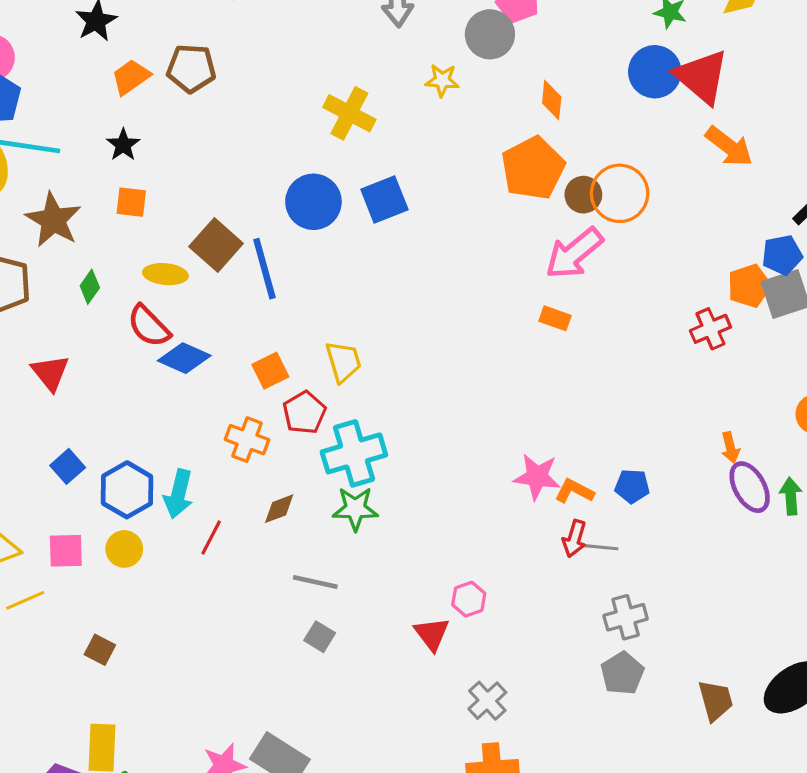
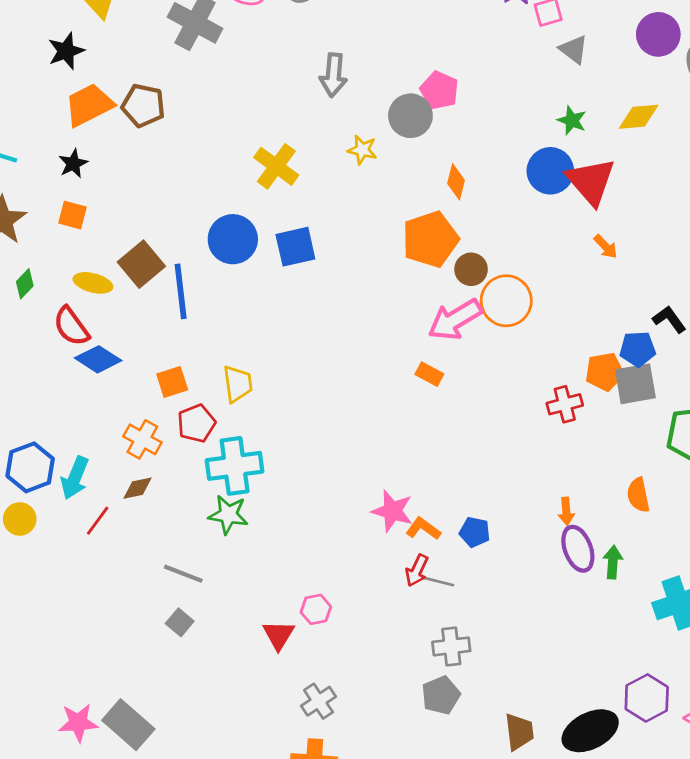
orange trapezoid: (131, 77) -> (89, 105), size x1.4
orange arrow: (729, 146) -> (606, 247), size x0.6
orange circle: (620, 193) -> (506, 301), moved
brown diamond: (279, 509) -> (138, 488), moved

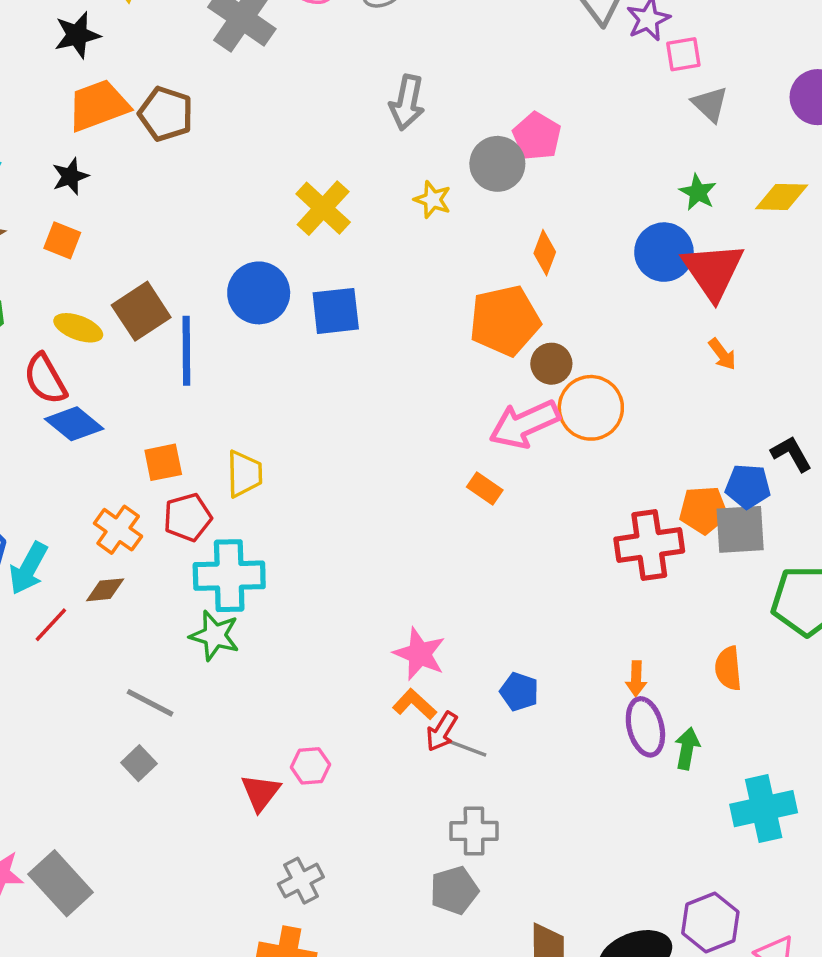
red cross: (565, 404) -> (649, 545), size x1.5
orange L-shape: (423, 529) -> (415, 704), moved

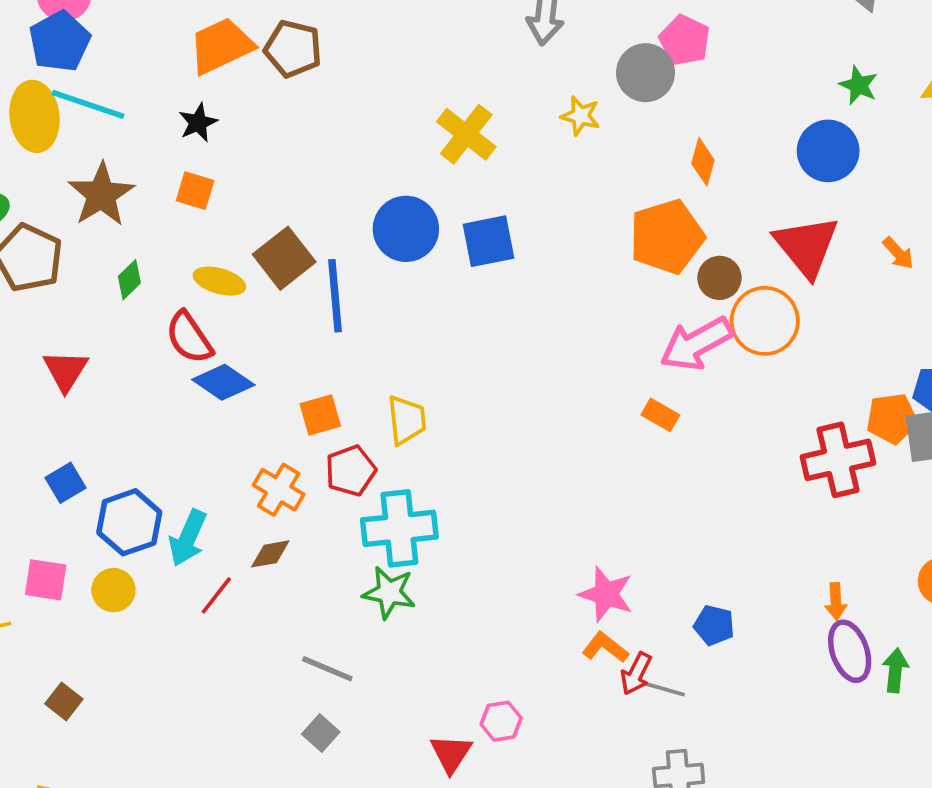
red triangle: (713, 271) -> (806, 246), moved

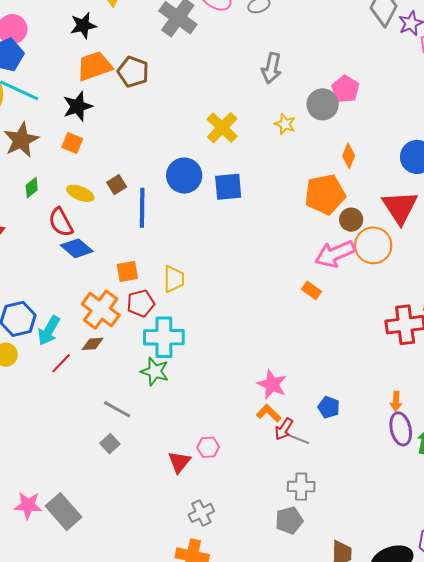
black star: (198, 123) -> (78, 106), size x1.4
brown square: (284, 258) -> (117, 185), size x0.6
orange cross: (279, 490) -> (101, 310), size x1.4

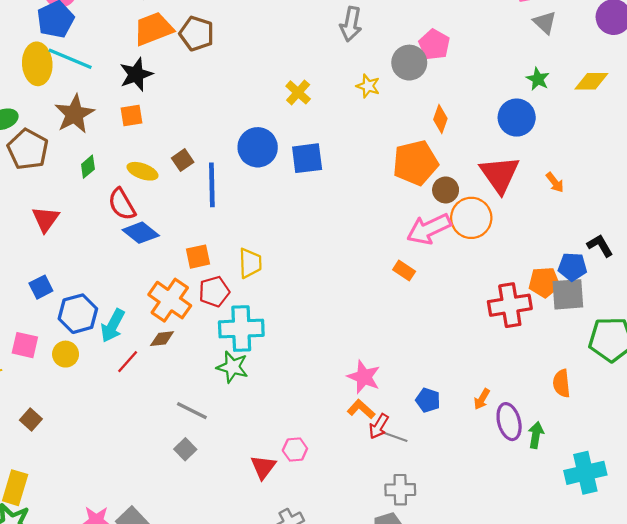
yellow cross: (222, 128) -> (298, 92), size x0.7
orange square: (72, 143) -> (131, 115), turned -30
orange arrow: (396, 401) -> (482, 399), moved, turned 30

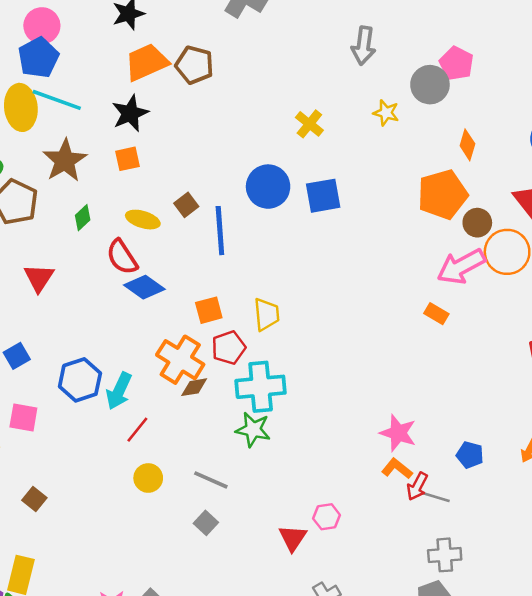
blue square: (41, 287) -> (17, 356), moved
brown diamond: (162, 339) -> (194, 387), moved
yellow circle: (66, 354) -> (148, 478), moved

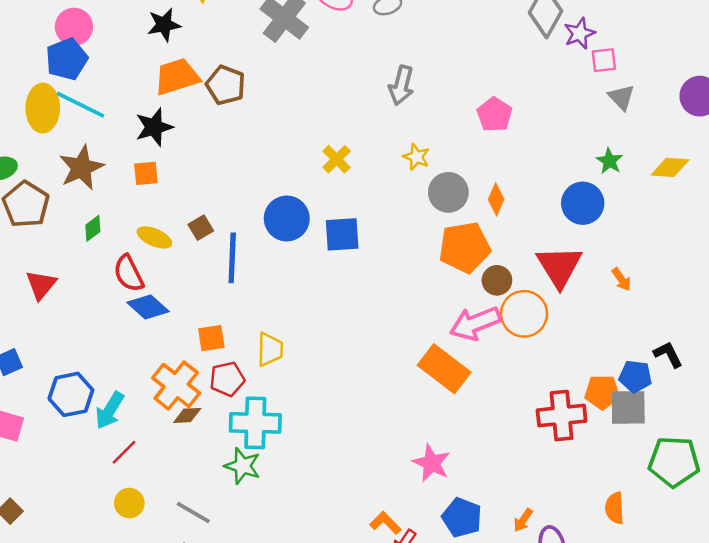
gray circle: (430, 85) -> (448, 192), moved
orange rectangle: (436, 314) -> (444, 369), size x2.0
pink star: (398, 433) -> (431, 463), moved
blue pentagon: (470, 455) -> (462, 518), size x1.4

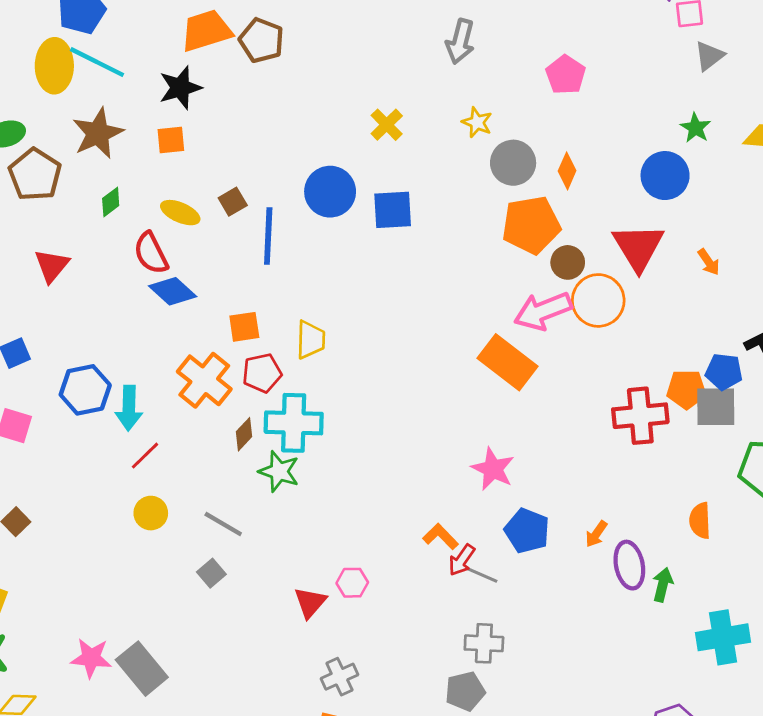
gray triangle: (621, 97) -> (709, 56), turned 36
cyan arrow: (110, 410) -> (129, 408), turned -30
brown diamond: (187, 415) -> (244, 434), moved, turned -44

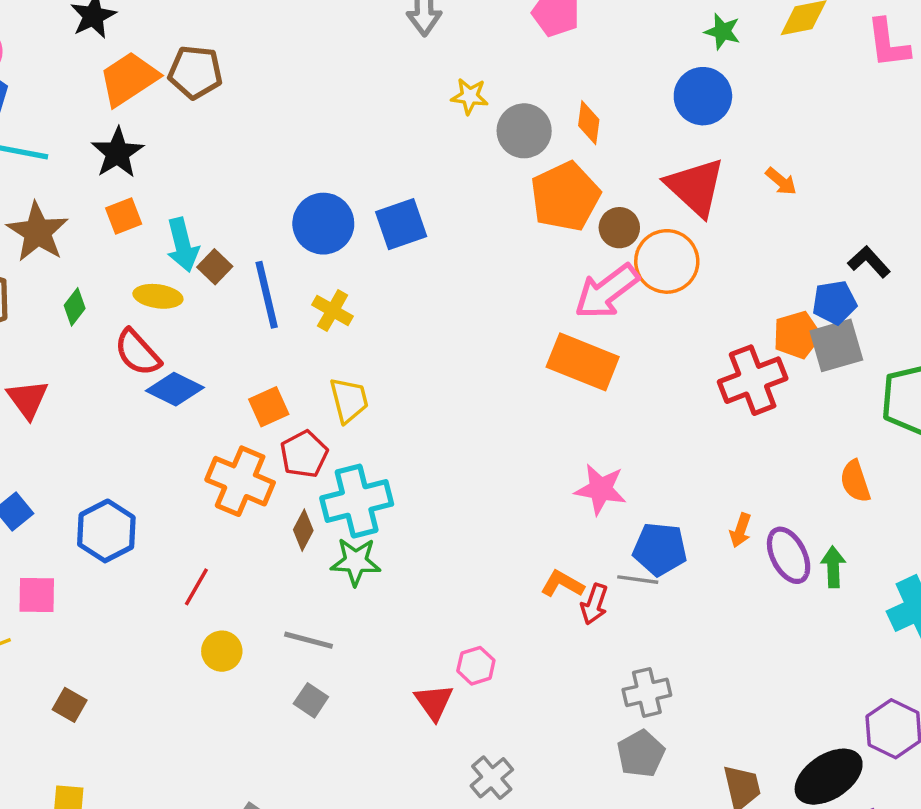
yellow cross: (387, 125) -> (333, 311), moved
cyan arrow: (129, 408) -> (183, 245), moved
gray line: (481, 575) -> (638, 580), moved

